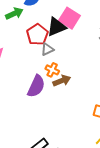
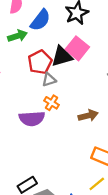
brown arrow: (62, 81) -> (88, 116), moved
purple semicircle: (36, 86) -> (32, 119), turned 55

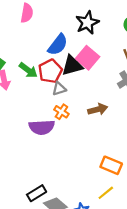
blue semicircle: (40, 20) -> (58, 45), moved
green arrow: (17, 36) -> (28, 70), moved, turned 54
brown arrow: (88, 116) -> (98, 109), moved

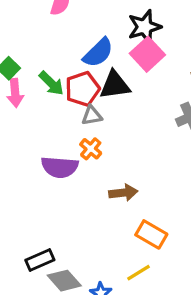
pink square: (88, 58) -> (147, 54), moved
brown arrow: (98, 109) -> (123, 193), moved

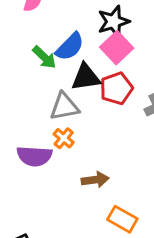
green arrow: (51, 83) -> (44, 57), moved
red pentagon: (82, 89) -> (116, 88), moved
gray triangle: (92, 116) -> (64, 107), size x1.5

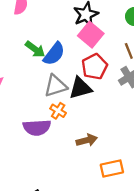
blue semicircle: (70, 47) -> (54, 54), moved
black triangle: (86, 77) -> (80, 88), moved
orange rectangle: (122, 219) -> (112, 169), turned -35

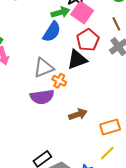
green arrow: (35, 49) -> (60, 12), moved, turned -48
gray triangle: (56, 86) -> (44, 68), moved
brown arrow: (87, 140) -> (78, 114), moved

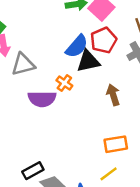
blue semicircle: (52, 32) -> (77, 46), moved
gray triangle: (44, 68) -> (23, 64), moved
brown arrow: (78, 114) -> (113, 95), moved, turned -96

